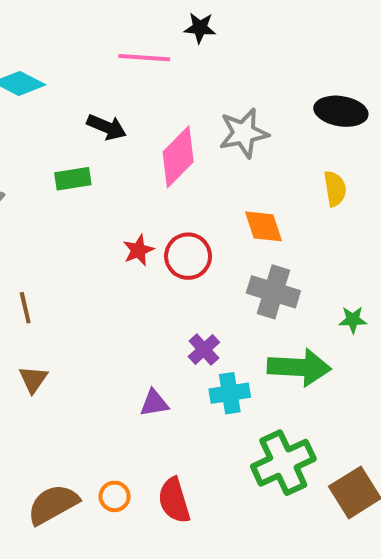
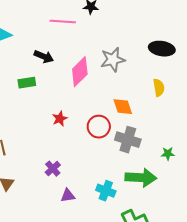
red circle: (188, 256) -> (99, 127), moved
purple cross: (204, 349) -> (53, 169), moved
cyan cross: (230, 393) -> (106, 191), turned 30

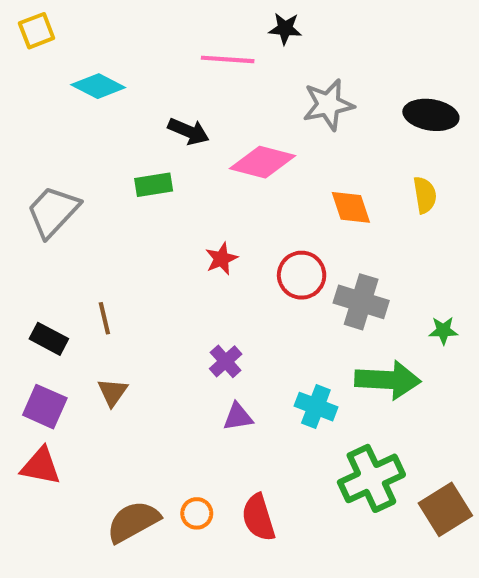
gray star: (113, 60) -> (328, 105), moved
pink diamond: (80, 72) -> (263, 162), turned 60
orange diamond: (123, 107) -> (351, 207), moved
purple cross: (53, 169) -> (226, 361), moved

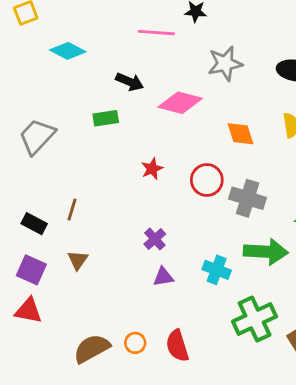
brown line: (104, 318) -> (72, 209), turned 30

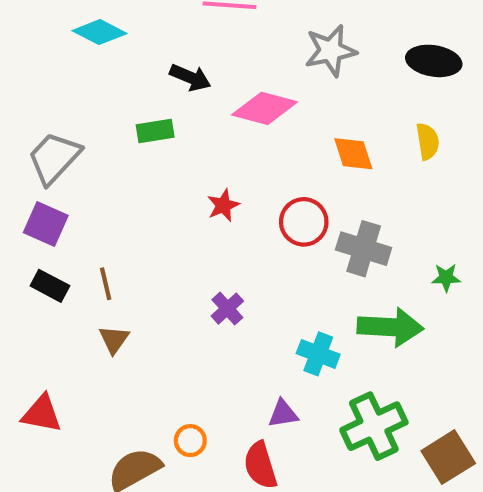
brown line: (72, 209) -> (106, 284), moved, turned -30
purple square: (31, 270) -> (46, 224), moved
purple triangle: (163, 277) -> (283, 414), moved
orange circle: (135, 343) -> (190, 441), moved

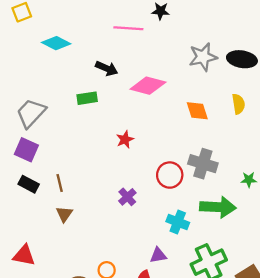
gray star: (331, 51) -> (203, 57), moved
red circle: (304, 222) -> (170, 175), moved

